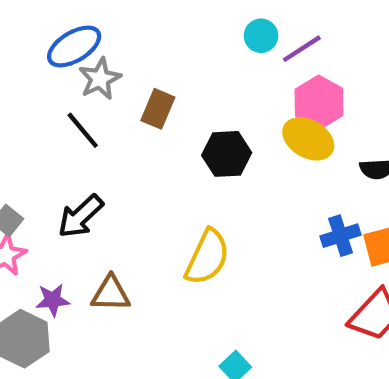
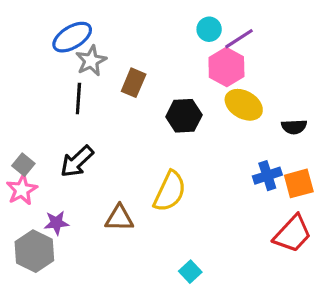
pink hexagon: (319, 102) -> (226, 67), moved
black line: (83, 130) -> (78, 98), turned 44
brown triangle: (111, 294) -> (119, 218), moved

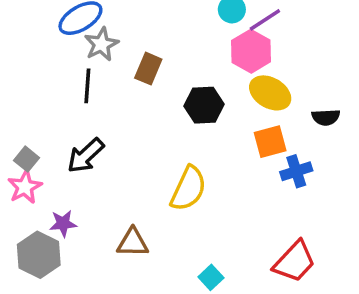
orange square: (299, 183) -> (270, 142), moved
brown triangle: (119, 218) -> (133, 243), moved
red trapezoid: (293, 234) -> (295, 262), moved

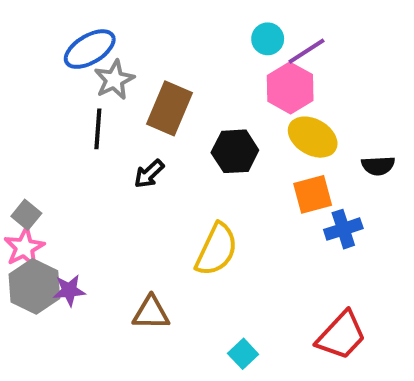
brown rectangle: (148, 69) -> (169, 108), size x1.4
black arrow: (86, 156) -> (149, 174), moved, size x0.7
gray hexagon: (39, 255) -> (34, 286), moved

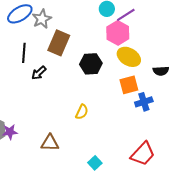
gray star: (114, 80) -> (42, 19), moved
black arrow: (149, 174) -> (39, 73), moved
yellow semicircle: (217, 250) -> (82, 112), size x0.6

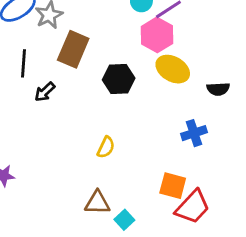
orange square: (129, 85) -> (173, 186), moved, turned 30
brown triangle: (50, 143) -> (97, 203), moved

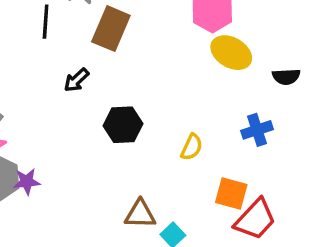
black line: (23, 63) -> (46, 22), moved
black hexagon: (119, 79) -> (123, 125), moved
yellow semicircle: (106, 147) -> (192, 147), moved

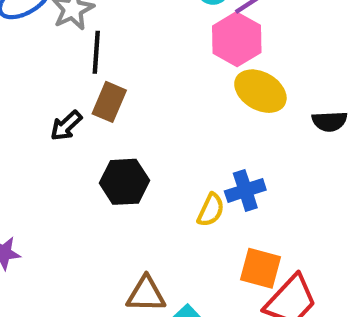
black line: (46, 22) -> (96, 52), moved
brown rectangle: (111, 29) -> (109, 102), moved, size x0.7
blue cross: (257, 130) -> (245, 190), moved

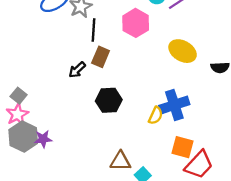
pink hexagon: (237, 39) -> (136, 23), moved
blue cross: (245, 190) -> (174, 105), size x1.4

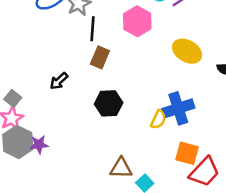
black arrow: (77, 70) -> (59, 81), moved

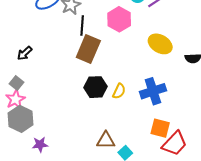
brown rectangle: (100, 57) -> (88, 49), size x1.5
black arrow: (59, 81) -> (25, 53), moved
yellow semicircle: (158, 120) -> (119, 91), moved
purple star: (39, 144) -> (40, 145), moved

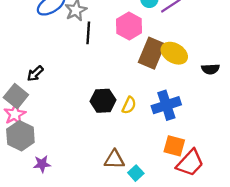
brown rectangle: (88, 49) -> (152, 53), moved
black arrow: (25, 53) -> (35, 74), moved
gray square: (16, 83) -> (16, 96), size x1.5

